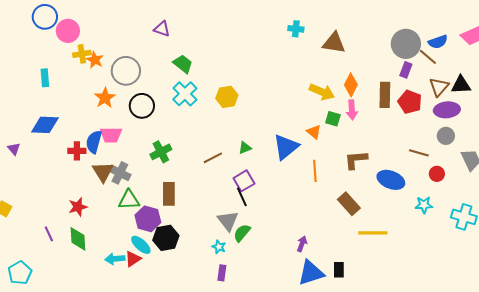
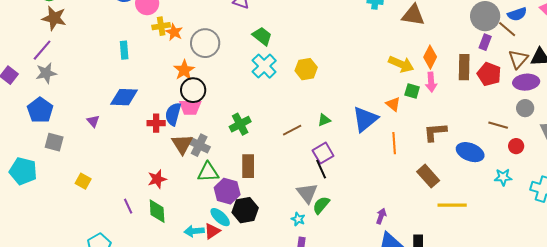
black circle: (142, 106) -> (193, 90), moved

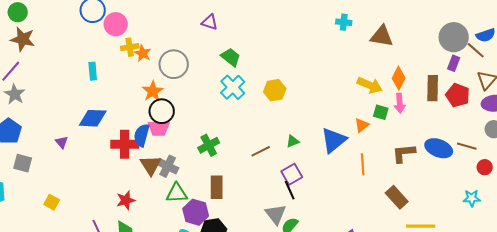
gray star: (46, 73) -> (15, 94), turned -30
orange triangle: (393, 104) -> (362, 125), turned 42
red cross: (156, 123) -> (125, 144), size x1.5
blue ellipse: (470, 152) -> (439, 148), moved

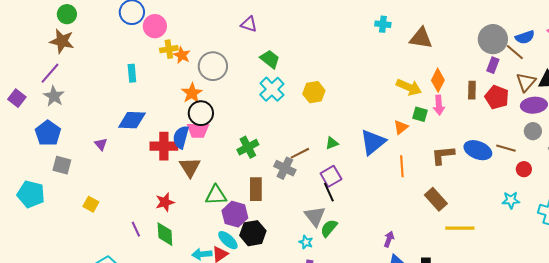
green circle: (18, 12) -> (67, 14), moved
brown rectangle: (433, 88) -> (472, 90), size x0.7
gray cross: (168, 166) -> (285, 168), moved

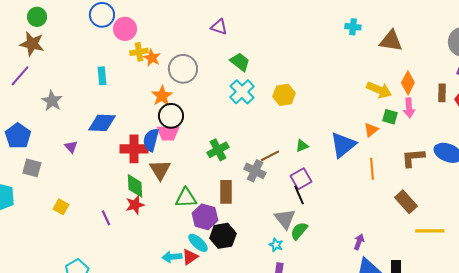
gray star: (54, 96) -> (52, 101), moved
purple line: (136, 229) -> (106, 218), moved
green diamond: (165, 234) -> (135, 186), moved

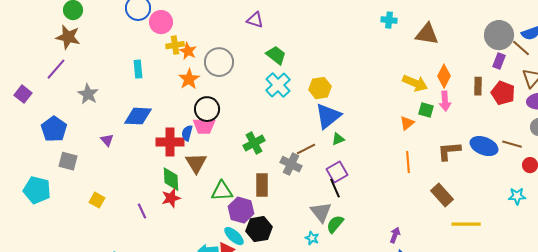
orange star: (162, 96) -> (189, 79), moved
blue semicircle: (151, 140) -> (187, 133), size x0.7
blue triangle: (343, 145) -> (328, 116), moved

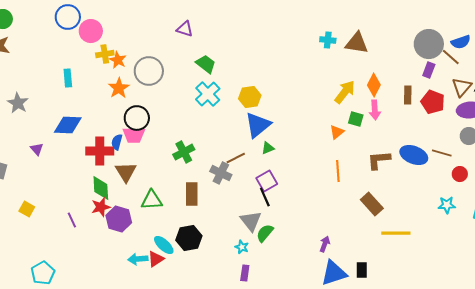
cyan cross: (389, 20) -> (328, 40), moved
yellow arrow: (415, 83) -> (345, 92), turned -75
purple hexagon: (241, 210) -> (119, 219), moved

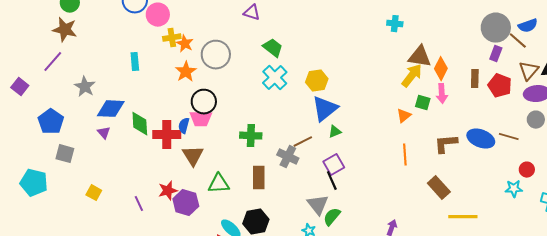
brown triangle: (357, 43) -> (420, 57), moved
blue diamond: (68, 125) -> (111, 109), moved
green cross: (184, 152) -> (251, 136), turned 30
red circle: (460, 174) -> (527, 170), moved
green diamond: (101, 188) -> (140, 124), moved

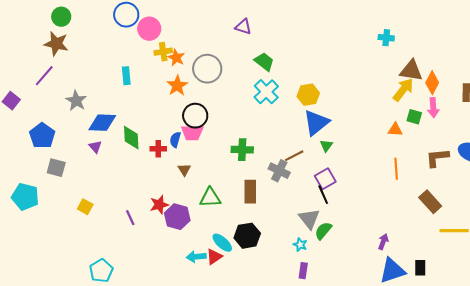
orange triangle: (404, 116) -> (395, 130), turned 42
green triangle: (335, 132) -> (326, 146), turned -32
red cross: (167, 135) -> (158, 149), size x0.6
brown triangle: (193, 156) -> (184, 170), size x0.6

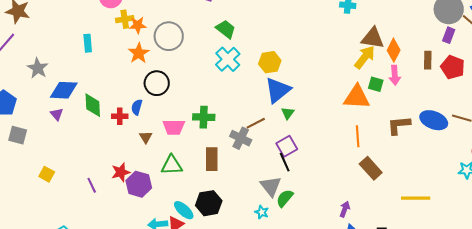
orange star: (176, 58) -> (138, 25), turned -30
orange triangle: (395, 130) -> (357, 97), size x1.8
pink trapezoid: (192, 133) -> (174, 127), moved
brown rectangle: (430, 202) -> (371, 168), moved

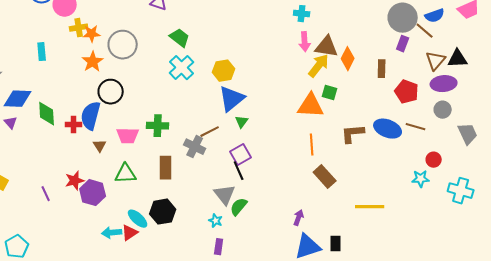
red pentagon: (453, 67) -> (407, 92), moved
pink arrow: (395, 75) -> (305, 42), moved
blue semicircle: (137, 107) -> (91, 116), size x1.8

